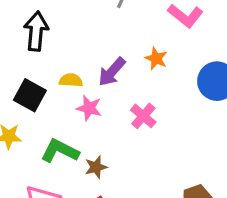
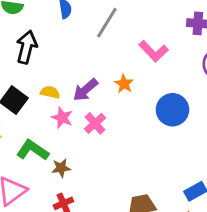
pink cross: (143, 116) -> (95, 123), moved

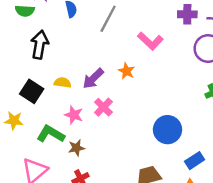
blue circle: (172, 110) -> (168, 130), moved
pink star: (62, 118) -> (74, 115), moved

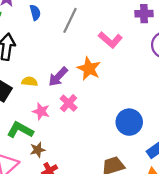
orange star: (126, 71) -> (89, 69), size x1.5
brown star: (76, 148) -> (38, 150), moved

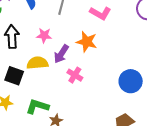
yellow semicircle: (30, 82) -> (37, 63), size x1.5
pink star: (41, 111) -> (44, 35), moved

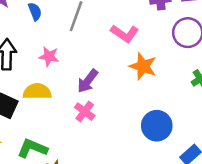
orange star: (87, 42) -> (143, 66), moved
purple arrow: (61, 54) -> (88, 81), moved

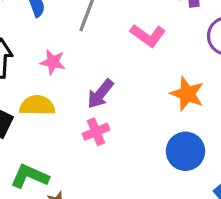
orange star: (143, 66) -> (187, 94), moved
pink cross: (85, 112) -> (96, 132), turned 30

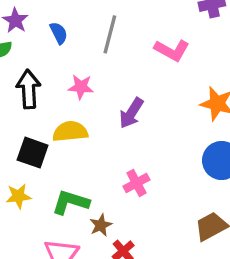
pink cross: (96, 132) -> (136, 183), moved

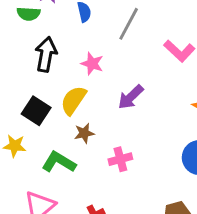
yellow semicircle: (70, 131) -> (73, 100), turned -64
brown star: (101, 225) -> (84, 133), moved

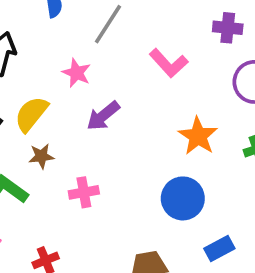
pink star: (92, 64) -> (76, 73), moved

